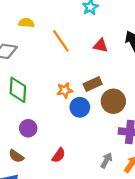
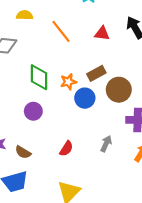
green diamond: (18, 90) -> (39, 77), moved
purple circle: (28, 128) -> (33, 111), moved
gray arrow: (106, 160) -> (106, 144), moved

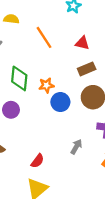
brown rectangle: (96, 73) -> (87, 69), moved
red semicircle: (66, 149) -> (37, 161), moved

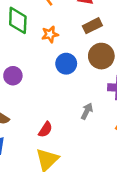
green diamond: (19, 78) -> (18, 20), moved
orange star: (46, 85) -> (50, 34), moved

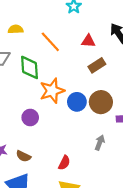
orange star: (50, 34) -> (52, 91), moved, size x1.6
brown circle: (101, 56) -> (101, 102), moved

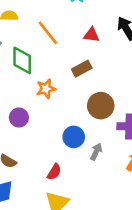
brown rectangle: (97, 65) -> (82, 69), moved
orange star: (52, 91) -> (46, 89), size x0.7
blue circle: (77, 102) -> (74, 137), moved

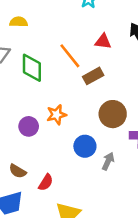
orange line: (48, 33) -> (70, 56), moved
orange star: (46, 89) -> (57, 115), moved
red semicircle: (54, 172) -> (46, 182), moved

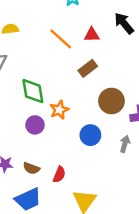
orange line: (70, 56) -> (61, 39), moved
green diamond: (32, 68) -> (33, 91), moved
gray arrow: (108, 161) -> (125, 144), moved

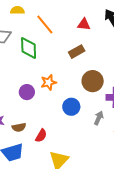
orange line: (61, 39) -> (45, 24), moved
green diamond: (33, 91) -> (29, 48), moved
brown semicircle: (31, 168) -> (19, 127), turned -40

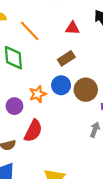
blue circle: (71, 107) -> (61, 85), moved
red semicircle: (41, 136) -> (33, 131), moved, size x1.5

